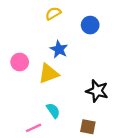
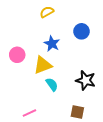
blue circle: (90, 25) -> (82, 31), moved
cyan semicircle: (53, 111) -> (52, 84), moved

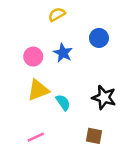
pink circle: (17, 55) -> (33, 57), moved
yellow triangle: (43, 65) -> (38, 90), moved

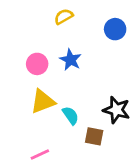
blue circle: (99, 38) -> (115, 29), moved
brown square: (94, 136) -> (94, 136), moved

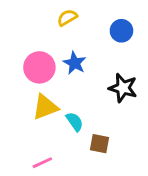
pink circle: (37, 64) -> (39, 67), size x1.4
black star: (117, 110) -> (123, 88), moved

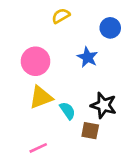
blue star: (75, 63) -> (88, 57), moved
black star: (123, 88) -> (104, 105), moved

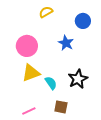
black star: (104, 105) -> (78, 79), turned 30
brown square: (90, 131) -> (61, 107), moved

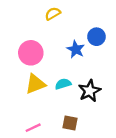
blue circle: (83, 21) -> (96, 37), moved
cyan semicircle: (51, 83) -> (63, 84), moved, turned -72

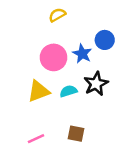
pink circle: (31, 53) -> (53, 57), moved
black star: (90, 91) -> (96, 84), moved

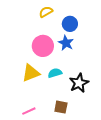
blue circle: (105, 40) -> (70, 24), moved
black star: (96, 84) -> (79, 83), moved

